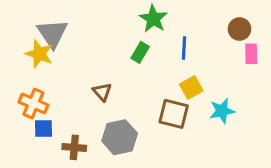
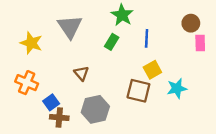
gray triangle: (52, 33) -> (70, 27), moved
blue square: (44, 128) -> (51, 102), moved, turned -35

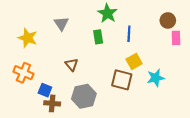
gray triangle: (70, 27) -> (61, 24), size x0.7
green rectangle: (112, 42) -> (98, 37), turned -40
blue square: (51, 102) -> (45, 90), turned -32

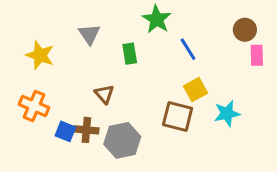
blue line: (129, 34) -> (188, 49), turned -35
green rectangle: (98, 37) -> (130, 54), moved
brown cross: (52, 103) -> (86, 130), moved

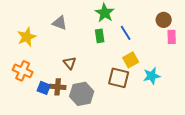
gray triangle: (89, 34) -> (60, 23), turned -35
green rectangle: (130, 54) -> (100, 36), moved
yellow star: (40, 55) -> (27, 37), turned 30

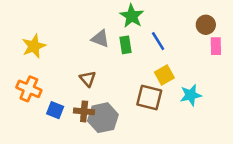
gray triangle: (60, 23) -> (100, 39), moved
brown cross: (58, 87) -> (84, 111), moved

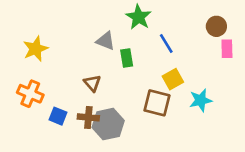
green rectangle: (125, 45) -> (127, 58), moved

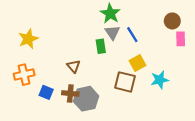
gray triangle: (106, 41) -> (112, 33), moved, turned 35
orange cross: (30, 94) -> (24, 75), turned -36

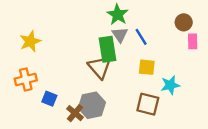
green rectangle: (101, 46) -> (108, 49), size x1.6
yellow square: (138, 63) -> (147, 67), turned 35
brown triangle: (73, 66) -> (100, 67), moved, size x1.6
brown square: (125, 82) -> (148, 104), moved
brown cross: (70, 93) -> (75, 113), moved, turned 35

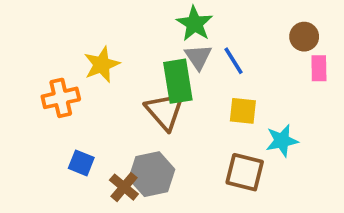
yellow star: (30, 41) -> (102, 64), moved
orange cross: (26, 79) -> (61, 98), moved

